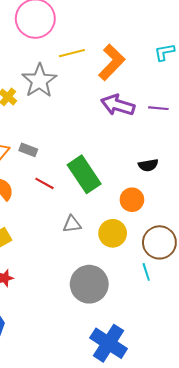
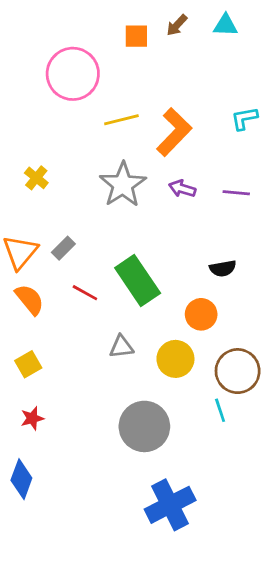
gray star: (39, 81) -> (123, 185), moved
purple arrow: (118, 105) -> (182, 189), size x0.6
gray rectangle: (28, 150) -> (63, 248), turned -66
blue cross: (109, 343) -> (170, 505), turned 30

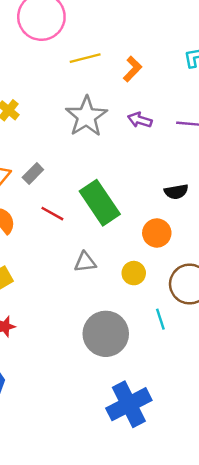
orange L-shape: (174, 132) -> (132, 69), size x0.6
yellow circle: (175, 359) -> (134, 273), size x0.7
cyan line: (220, 410) -> (160, 319), moved

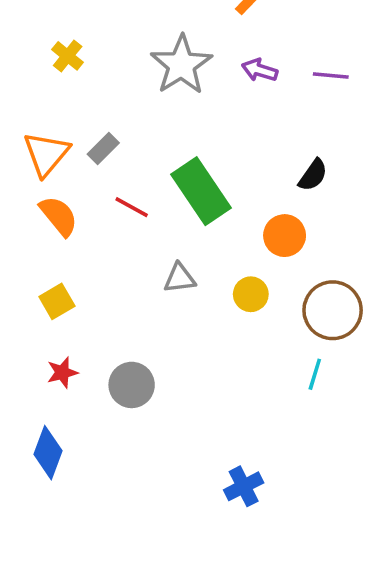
black semicircle: (176, 192) -> (313, 175), turned -45
cyan line: (160, 319) -> (315, 374), moved, turned 35
gray circle: (106, 334) -> (132, 385), moved, size x0.7
blue cross: (129, 404) -> (244, 486), size x0.6

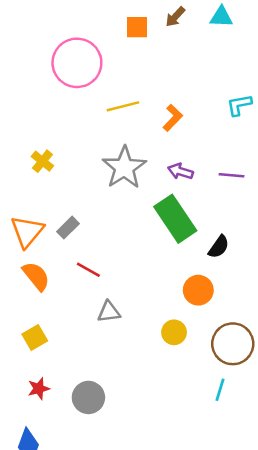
green rectangle: (201, 191) -> (175, 219), moved
gray triangle: (180, 278) -> (109, 312), moved

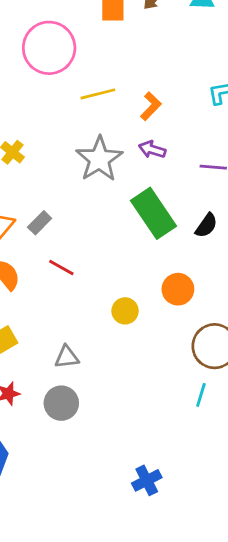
purple arrow: (180, 171) -> (152, 150), moved
black semicircle: (219, 247) -> (206, 225), moved
gray triangle: (109, 312) -> (67, 357), moved
yellow circle: (174, 332) -> (125, 311), moved

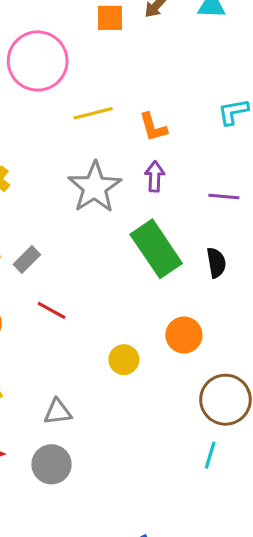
orange L-shape: (151, 106) -> (153, 127), turned 120
purple arrow: (152, 150) -> (155, 176), turned 75
black semicircle: (206, 225) -> (216, 263), turned -45

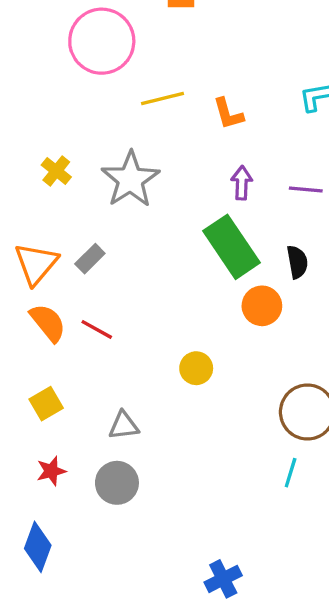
purple arrow: (155, 176) -> (242, 183), moved
gray star: (95, 187) -> (130, 179), moved
red line: (52, 310) -> (97, 329), moved
orange circle: (184, 335) -> (262, 306), moved

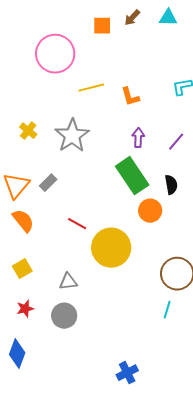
purple line: (306, 190) -> (176, 142), turned -54
red line: (97, 329) -> (77, 224), moved
yellow circle: (196, 368) -> (111, 248), size x2.0

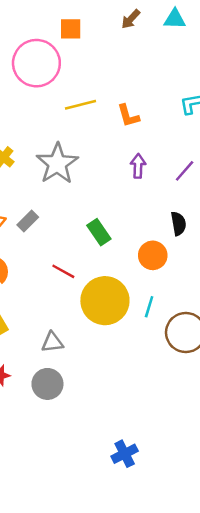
orange square: (102, 26) -> (71, 29), moved
green rectangle: (132, 176) -> (99, 232), moved, size x0.6
cyan line: (167, 310) -> (149, 307), moved

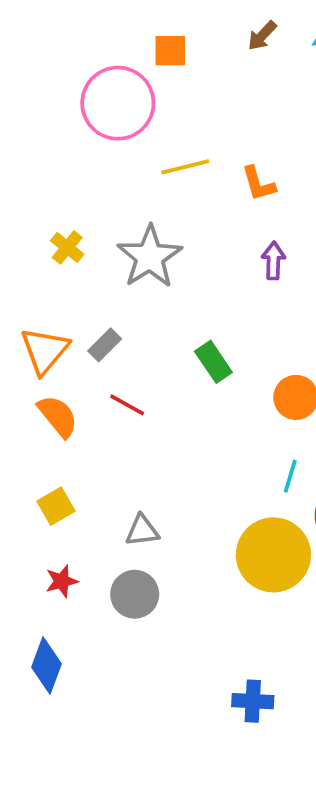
red line: (63, 271) -> (127, 405), moved
yellow circle: (105, 301) -> (273, 555), moved
blue cross: (125, 454) -> (253, 701), turned 30

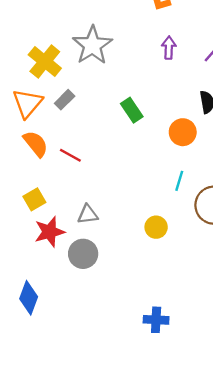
yellow cross: (67, 247) -> (45, 62), moved, size x1.6
red line: (127, 405) -> (70, 155), moved
yellow circle: (273, 555) -> (156, 227), moved, size x0.5
red star: (62, 581) -> (49, 232), moved, size x1.5

